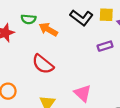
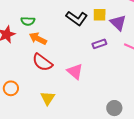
orange arrow: (48, 29) -> (38, 39), moved
pink triangle: (83, 93) -> (75, 71), moved

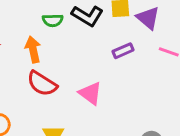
green semicircle: (28, 21) -> (53, 20), moved
orange arrow: (38, 39) -> (33, 49), turned 54

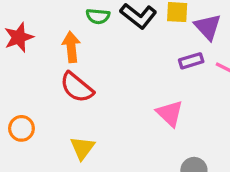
purple rectangle: (123, 51) -> (191, 61), moved
pink triangle: (90, 93) -> (170, 113), moved

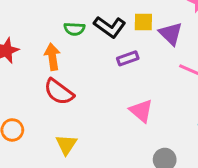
purple rectangle: (191, 61) -> (128, 58), moved

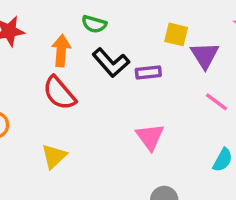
black L-shape: (110, 27) -> (111, 63), moved

